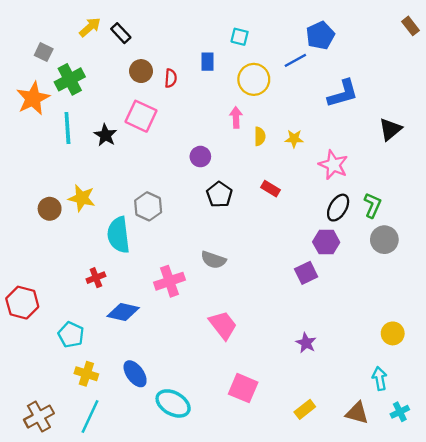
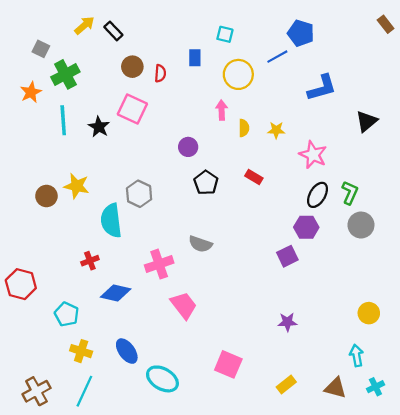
blue pentagon: (320, 35) -> (301, 33), turned -30
orange star: (33, 98) -> (31, 92), size x0.7
pink trapezoid: (223, 325) -> (184, 305), moved
purple star: (306, 343) -> (287, 322), turned -30

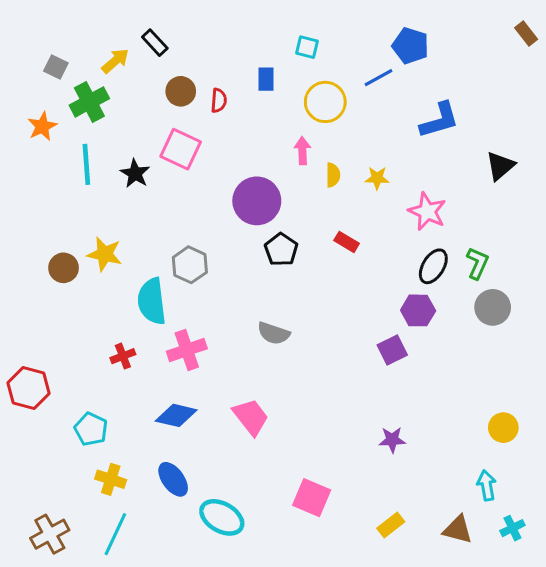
yellow arrow: (84, 25) -> (115, 61), moved
purple circle: (188, 147) -> (257, 201), size x1.8
pink cross: (159, 264) -> (187, 350), moved
blue diamond: (116, 293) -> (176, 415), moved

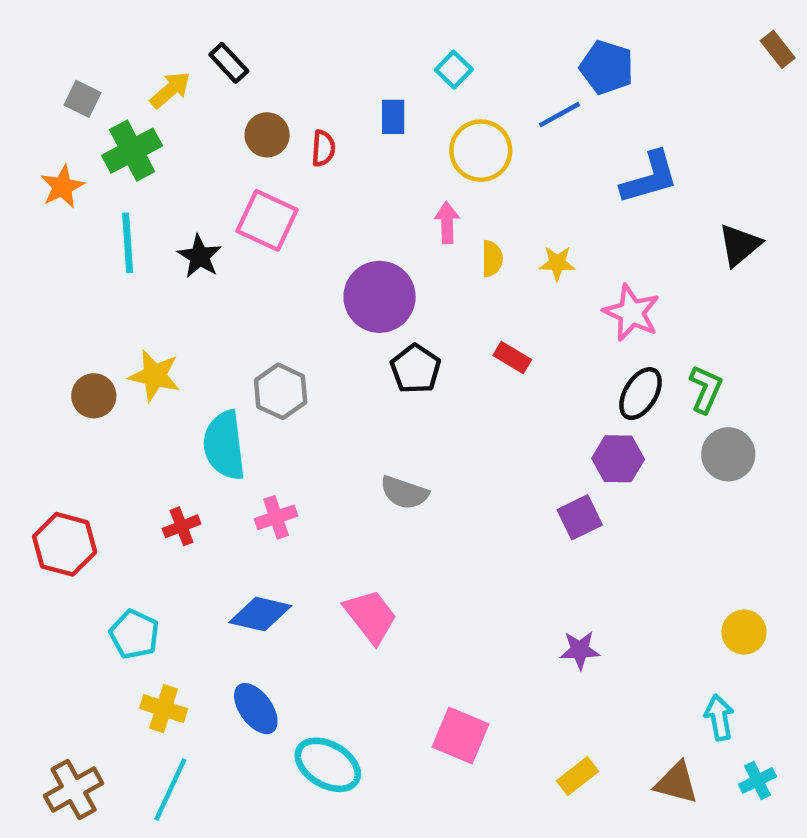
cyan square: (307, 47) -> (454, 70), turned 30
pink cross: (187, 350) -> (276, 517), size x0.7
red hexagon: (29, 388) -> (65, 544), moved

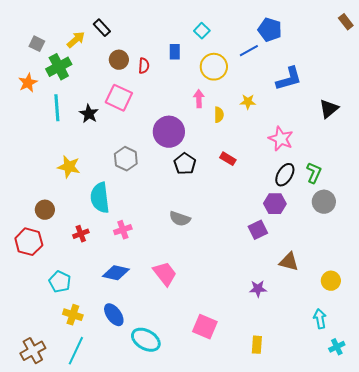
yellow star: (557, 263) -> (248, 102), moved
gray hexagon: (281, 391) -> (126, 159), moved
brown circle: (94, 396) -> (45, 210), moved
yellow rectangle: (578, 776) -> (257, 345), turned -48
brown triangle: (677, 783) -> (289, 262), moved

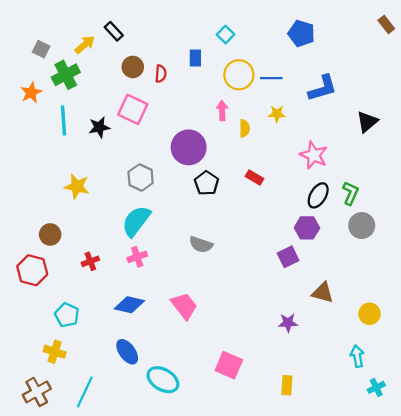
blue line: (249, 51) -> (271, 78), moved, turned 30
black star: (89, 114) -> (99, 127), turned 30
cyan semicircle: (100, 198) -> (136, 221), moved, turned 44
yellow cross: (73, 315) -> (55, 352), moved

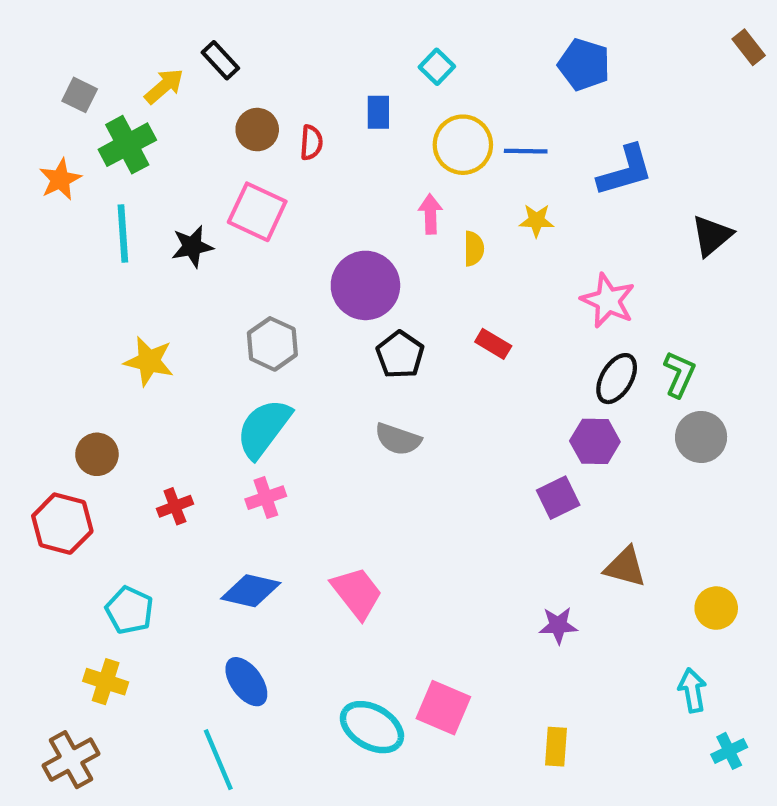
gray semicircle: (201, 245) -> (398, 439), moved
cyan ellipse: (163, 380) -> (372, 727), moved
cyan line: (85, 392) -> (218, 760), moved, turned -48

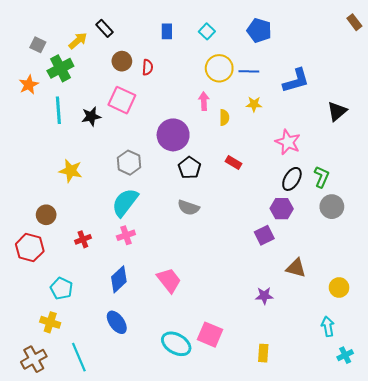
blue pentagon: (584, 65) -> (259, 30), moved
blue rectangle: (378, 112) -> (167, 31), moved
blue diamond: (251, 591) -> (119, 279), turned -56
cyan line: (218, 760) -> (79, 357), moved

